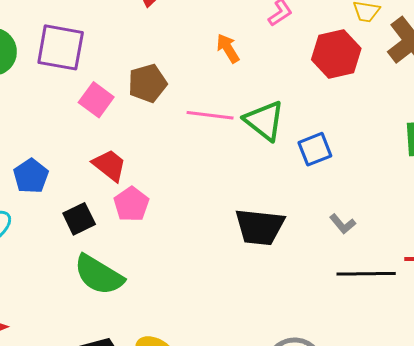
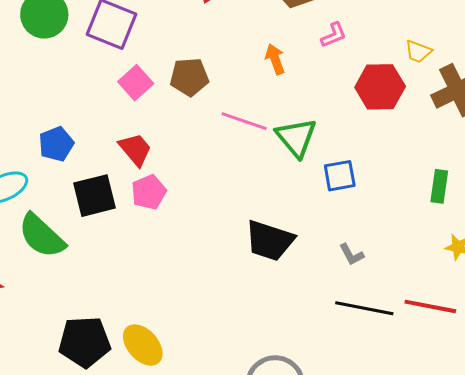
black square: (79, 219) -> (95, 196), size x1.4
green semicircle: (99, 275) -> (42, 236), moved

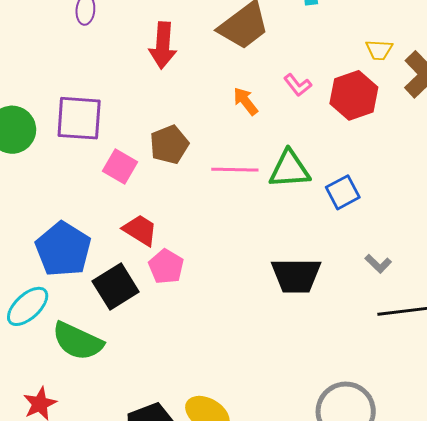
pink L-shape: (334, 35) -> (298, 85), moved, turned 92
green triangle: (296, 137) -> (290, 169), turned -36
blue pentagon: (56, 144) -> (63, 249), size x1.6

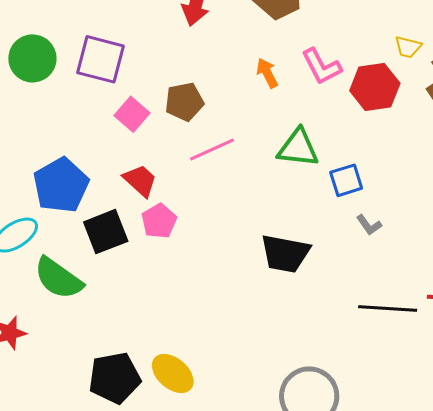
pink L-shape: (298, 85) -> (321, 67), size x1.5
pink line: (235, 170) -> (212, 150), moved, turned -36
gray L-shape: (378, 264) -> (369, 225), moved

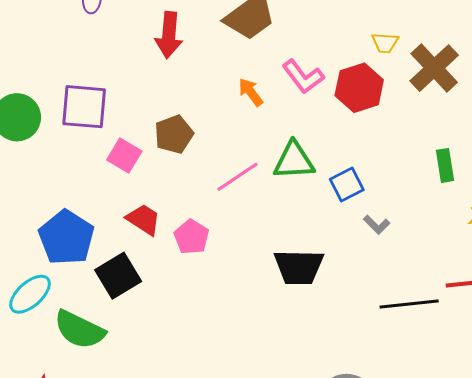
pink line: (212, 150) -> (237, 177), moved
pink pentagon: (159, 221) -> (192, 237), moved

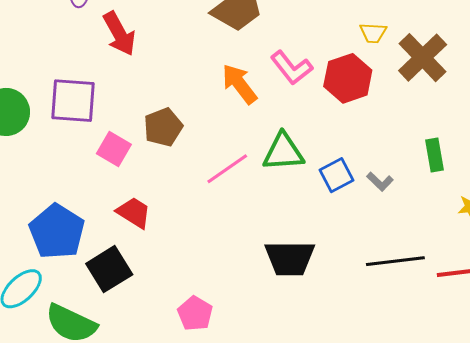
red arrow: (169, 35) -> (119, 34), moved, turned -33
orange arrow: (251, 92) -> (239, 84), size x1.4
gray L-shape: (377, 225) -> (380, 182), moved
pink pentagon: (192, 237) -> (195, 313), moved
black line: (409, 304) -> (395, 261), moved

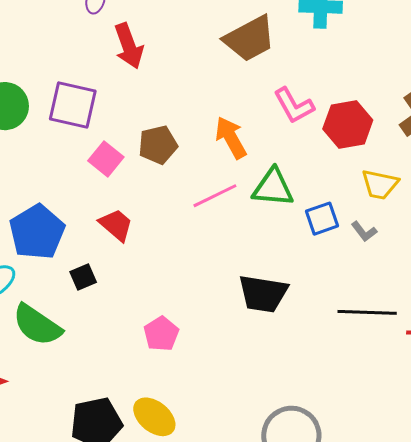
yellow trapezoid: (373, 33) -> (380, 184), moved, size x1.4
orange arrow: (239, 84) -> (231, 138), moved
black square: (109, 269) -> (83, 277), size x0.6

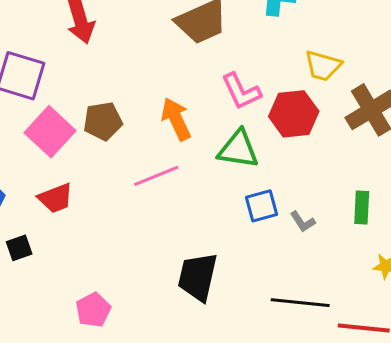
pink square: (106, 159) -> (50, 132), size x1.4
yellow trapezoid: (380, 184) -> (323, 66), moved
green triangle: (273, 188) -> (238, 149), moved
red trapezoid: (116, 225) -> (56, 198), turned 114
black trapezoid: (263, 294) -> (198, 277), turned 90

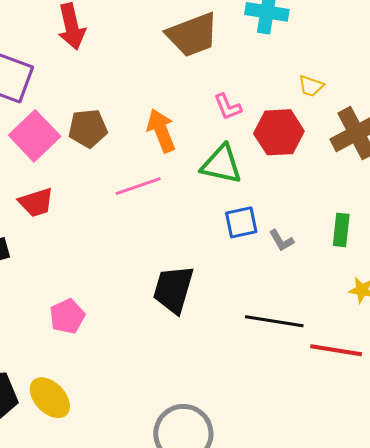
yellow trapezoid: (323, 66) -> (311, 86), size x0.7
pink L-shape: (241, 91) -> (228, 107), size x0.7

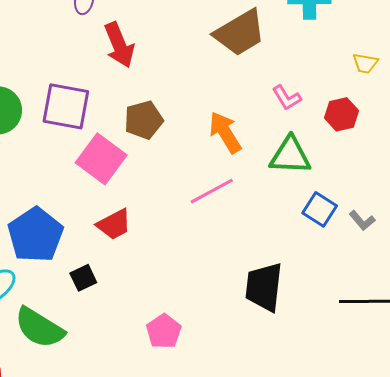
brown pentagon: (88, 128) -> (144, 120), moved
red hexagon: (279, 132) -> (341, 114), size x0.7
blue square: (241, 222) -> (320, 209), turned -36

